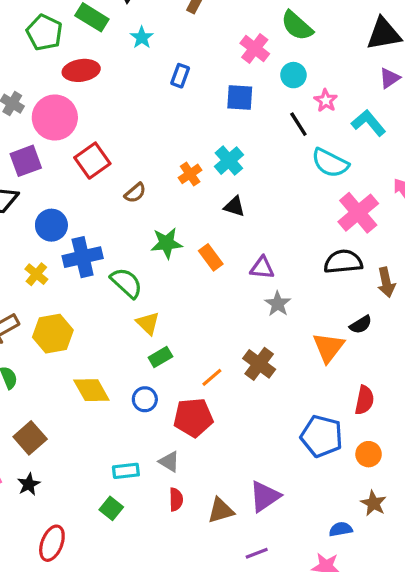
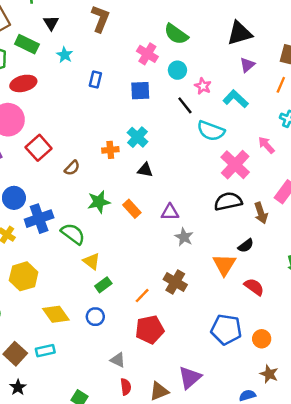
orange cross: (190, 174) -> (110, 150), turned 35
red semicircle: (364, 400) -> (254, 287), moved, turned -60
red pentagon: (193, 418) -> (150, 330), moved
cyan rectangle: (126, 471) -> (45, 351), moved

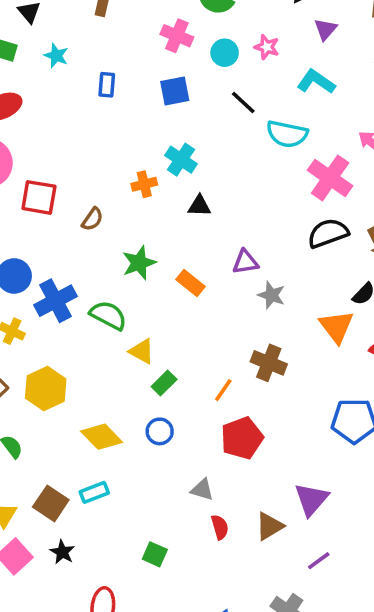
pink star: (203, 86) -> (267, 47), moved
red square: (39, 148) -> (39, 197), turned -30
orange rectangle: (132, 209) -> (190, 283), moved

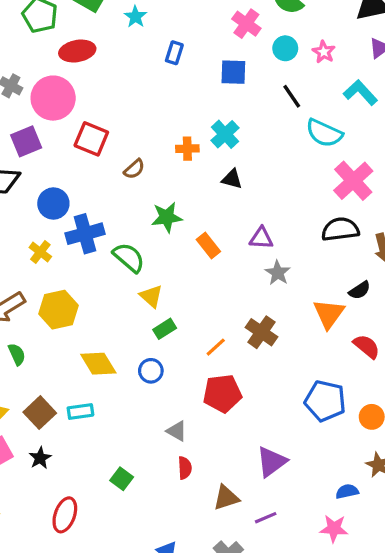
brown triangle: (269, 526) -> (226, 498), moved

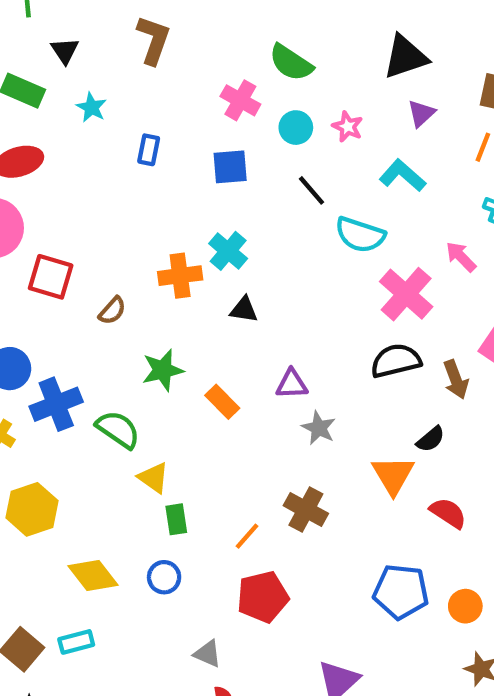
orange cross: (187, 149) -> (180, 276), size x1.4
green rectangle: (165, 329) -> (176, 519), turned -60

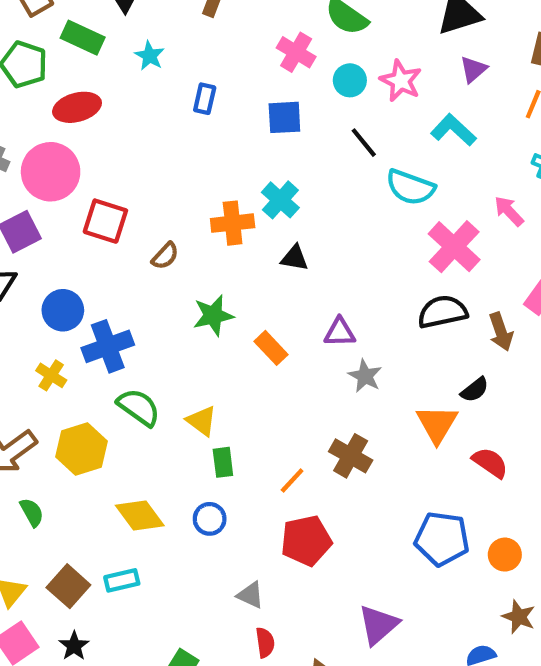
pink star: (348, 127) -> (401, 81), size x1.4
green semicircle: (118, 429) -> (139, 407), moved

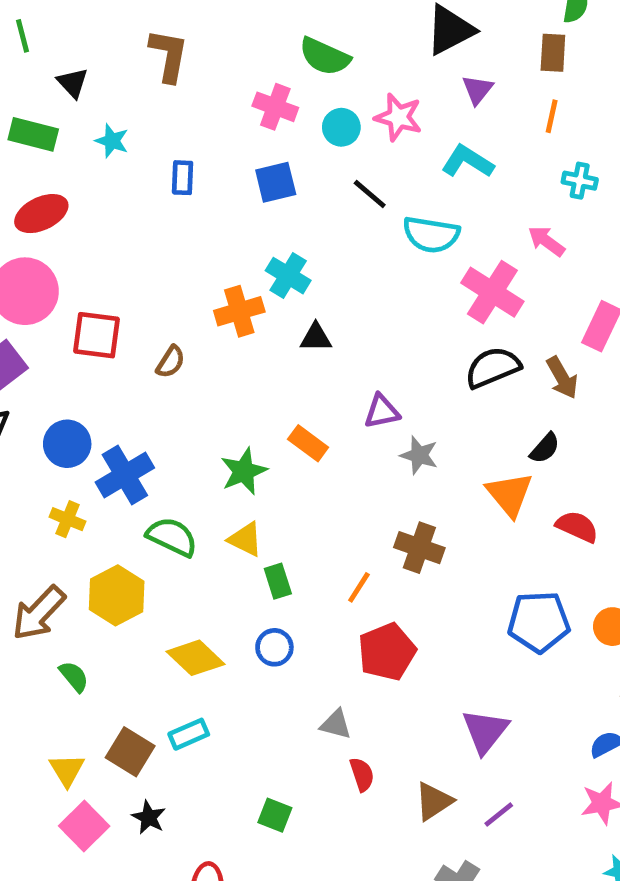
green star: (213, 315) -> (244, 471), moved

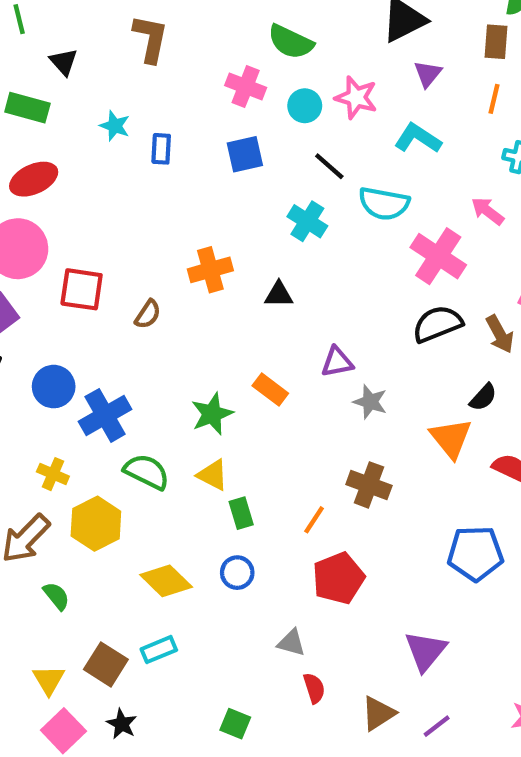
cyan star: (112, 141) -> (115, 126), moved
cyan cross: (288, 276) -> (307, 221), moved
yellow cross: (67, 519) -> (53, 474), moved

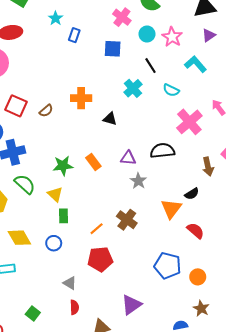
cyan semicircle: (384, 204) -> (171, 90), size x0.7
red square: (82, 289) -> (16, 106), moved
black semicircle: (437, 324) -> (162, 151), moved

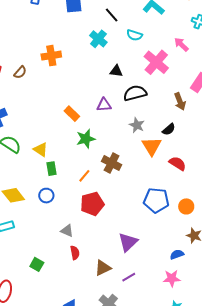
black triangle: (110, 119) -> (116, 71), moved
green star: (63, 166) -> (86, 139), moved
gray star: (138, 181) -> (137, 125), moved

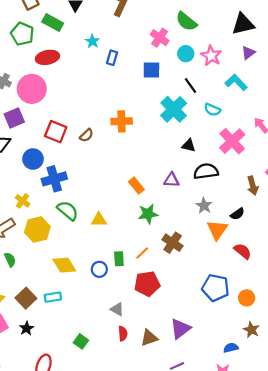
cyan cross: (98, 39) -> (174, 109), size x1.4
yellow triangle: (41, 149) -> (99, 220), turned -42
green rectangle: (52, 169) -> (119, 259), moved
brown triangle: (103, 268) -> (149, 338), moved

